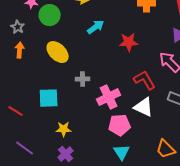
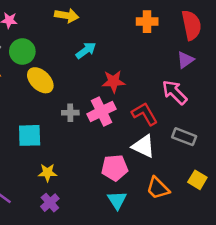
green circle: (50, 15) -> (22, 52), moved
red star: (129, 42) -> (113, 81), moved
pink cross: (109, 97) -> (101, 111), moved
orange trapezoid: (166, 149) -> (158, 188), moved

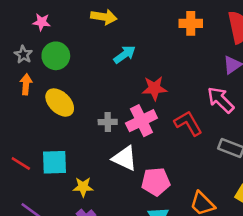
yellow ellipse: (40, 80) -> (60, 103), moved
cyan square: (30, 135) -> (55, 162), moved
white triangle: (143, 146) -> (125, 158), moved

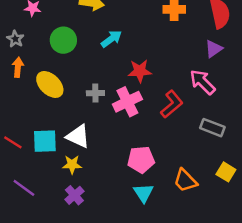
green circle: (56, 56) -> (63, 40), moved
gray cross: (108, 122) -> (95, 93), moved
red L-shape: (188, 123) -> (172, 104), turned 80
white triangle: (125, 158) -> (78, 136), moved

